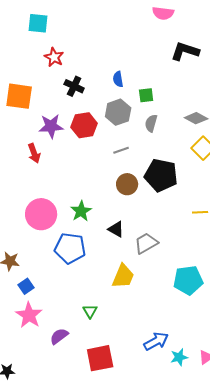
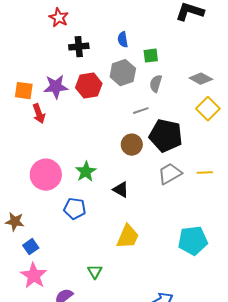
black cross: (74, 86) -> (79, 47), turned -30
orange square: (19, 96) -> (24, 91), moved, size x0.7
gray line: (121, 150) -> (141, 111), moved
gray trapezoid: (146, 243) -> (170, 174), moved
blue pentagon: (70, 248) -> (75, 209), size x0.7

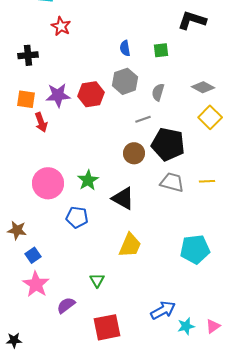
black cross: (79, 47) -> (28, 55), moved
green square: (151, 56) -> (161, 50), moved
gray trapezoid: (170, 174) -> (172, 182), turned 45
black triangle: (121, 190) -> (123, 198), size x1.4

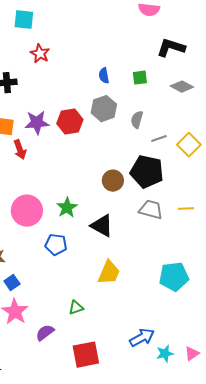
gray diamond: (203, 87) -> (182, 87), moved
gray line: (143, 119) -> (159, 139), moved
green triangle: (97, 280) -> (76, 308), turned 42

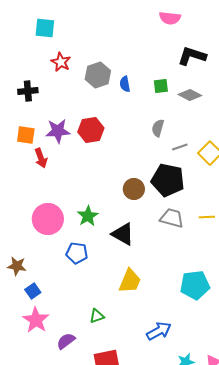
gray diamond: (182, 87) -> (190, 95), moved
gray hexagon: (104, 109) -> (98, 75), moved
blue arrow: (142, 338) -> (159, 331), moved

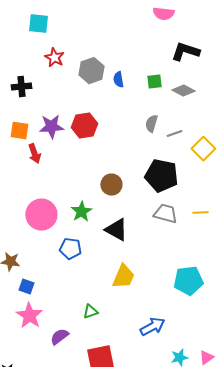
gray line: (180, 147) -> (174, 134), moved
brown circle: (134, 189) -> (111, 185), moved
blue square: (33, 291) -> (26, 287), turned -35

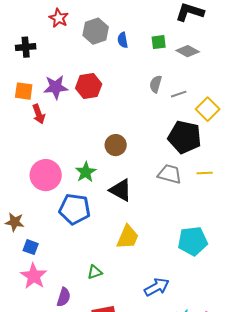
black pentagon: (161, 176) -> (185, 137), moved
blue pentagon: (70, 249) -> (75, 209), size x1.4
purple semicircle: (59, 337) -> (64, 297), turned 144

